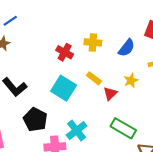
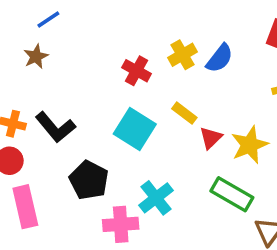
yellow cross: (93, 42) -> (182, 55), turned -35
blue semicircle: (127, 48) -> (220, 58), moved
yellow star: (131, 80) -> (250, 145), moved, size x1.5

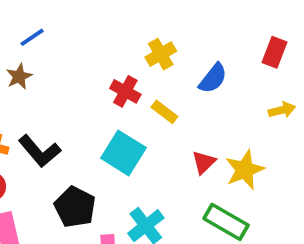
yellow cross: (182, 55) -> (161, 54), moved
yellow rectangle: (184, 113) -> (164, 112), moved

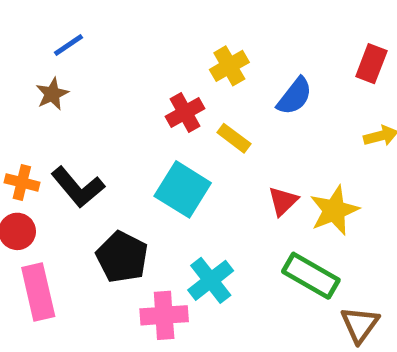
red cross: (125, 91) -> (185, 113), turned 32

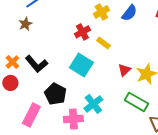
blue semicircle: (295, 96) -> (129, 13), moved
orange cross: (22, 182) -> (12, 62), turned 32
pink rectangle: (38, 292) -> (31, 115), moved, turned 40

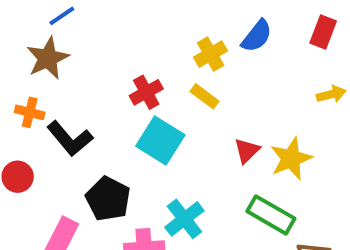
yellow cross: (101, 12) -> (211, 54), moved
brown star: (25, 24) -> (48, 58), size x1.5
red cross: (82, 32) -> (146, 92), moved
orange cross: (12, 62) -> (30, 112), moved, turned -32

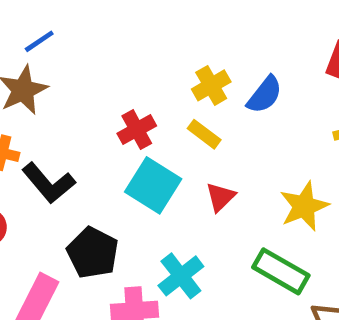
blue semicircle: (257, 36) -> (265, 95), moved
red triangle: (247, 151) -> (220, 197), moved

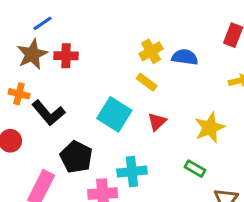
blue semicircle: (265, 95) -> (185, 57), turned -120
red cross: (137, 130) -> (66, 56), moved, turned 30
green rectangle: (281, 271) -> (195, 169), size x0.6
cyan cross: (181, 276) -> (132, 172), turned 32

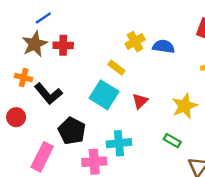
yellow rectangle: (147, 82) -> (116, 68), moved

